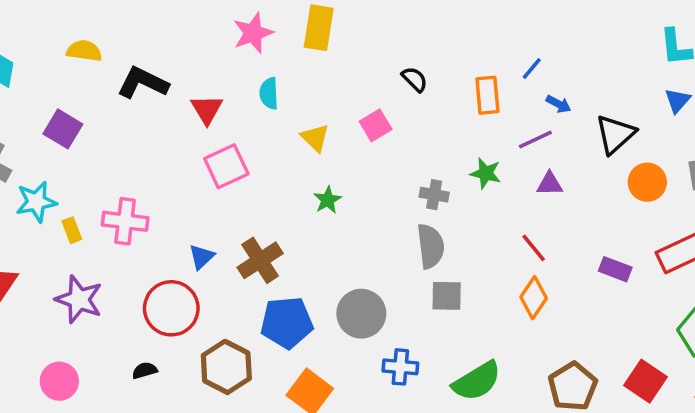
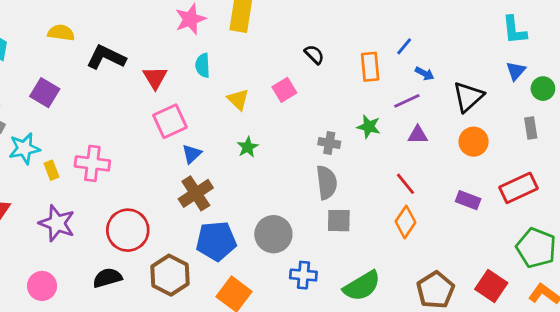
orange circle: (647, 182) -> (474, 142), moved
blue triangle: (201, 257) -> (192, 154), moved
black semicircle: (145, 370) -> (107, 278), size x1.5

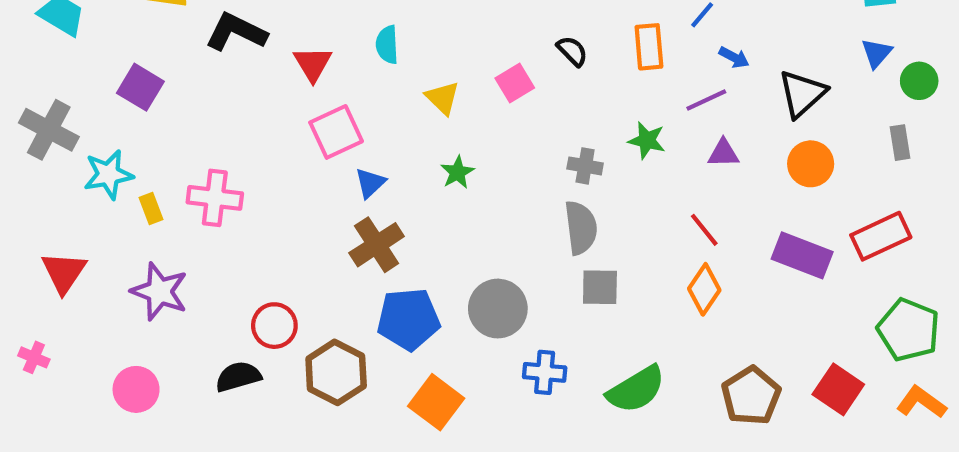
black semicircle: (314, 55) -> (572, 51), moved
purple rectangle: (468, 200) -> (802, 255), size x1.5
red circle: (128, 230) -> (274, 326), moved, size x0.7

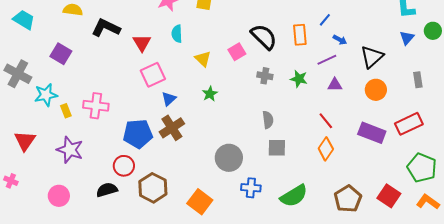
black semicircle: (572, 51) -> (264, 37), size x1.8
green circle: (919, 81) -> (433, 31), moved
gray cross: (585, 166) -> (265, 76), moved
gray semicircle: (581, 228) -> (268, 120), size x0.7
blue pentagon: (408, 319) -> (138, 134), moved

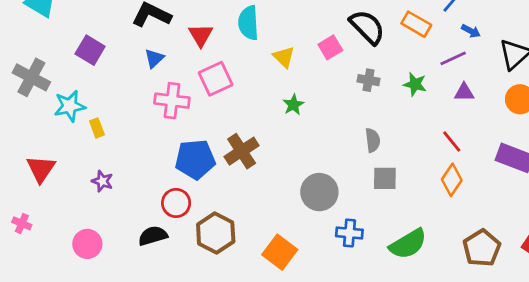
cyan semicircle: (177, 34) -> (248, 23), size x1.4
orange rectangle: (300, 35) -> (416, 24), turned -55
blue triangle: (169, 99) -> (154, 58), moved
pink cross: (96, 106) -> (172, 101), moved
purple star: (70, 150) -> (102, 181), size x0.6

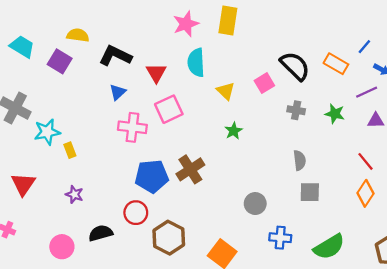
purple square: (90, 50) -> (60, 61), moved
gray circle: (319, 192) -> (255, 204), size x0.7
black semicircle: (153, 236) -> (101, 233), moved

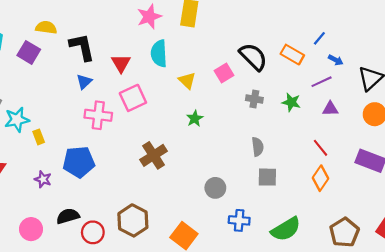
black L-shape: (115, 56) -> (82, 47), turned 52
blue pentagon: (152, 176) -> (79, 162), moved
red circle: (136, 213) -> (93, 232), moved

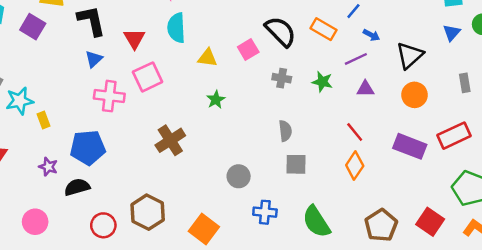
yellow triangle: (187, 81) -> (207, 58), turned -36
black semicircle: (68, 216) -> (77, 187), moved
green semicircle: (286, 229) -> (316, 222), turned 88

